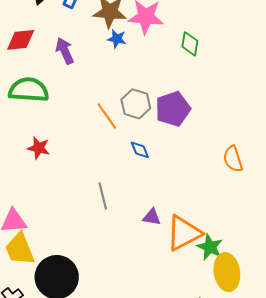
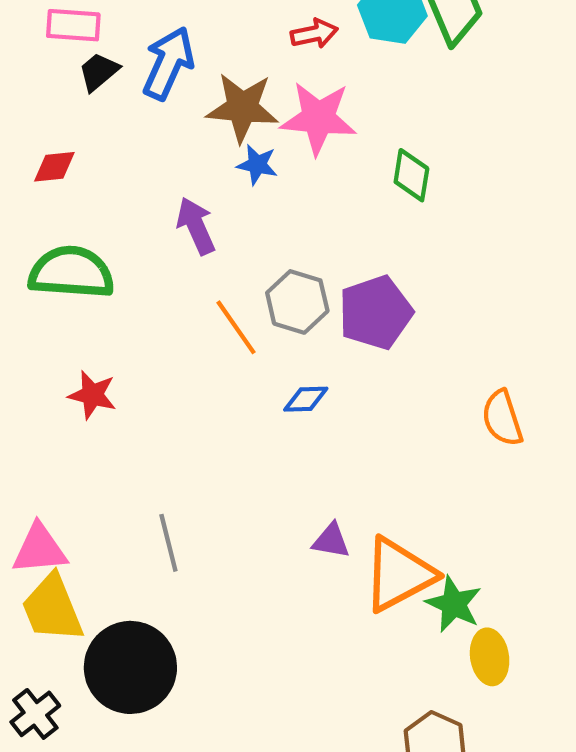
red diamond: (21, 40) -> (54, 167), size x0.7
purple arrow: (65, 51) -> (196, 226), moved
blue diamond: (140, 150) -> (306, 399), turned -70
gray line: (103, 196) -> (168, 543), moved
yellow ellipse: (227, 272) -> (490, 657), size x0.7

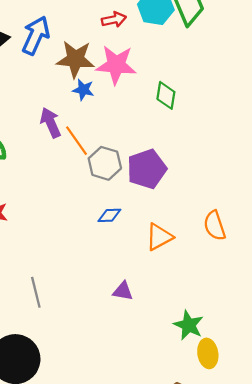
orange line: (236, 327) -> (77, 141), moved
orange triangle: (399, 574) -> (159, 237), moved, size x0.7

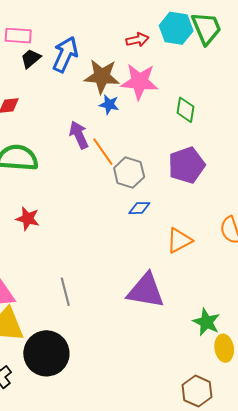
purple pentagon: (147, 169) -> (187, 165), moved
blue diamond: (109, 215) -> (139, 208), moved
purple triangle: (123, 291) -> (146, 291), size x2.0

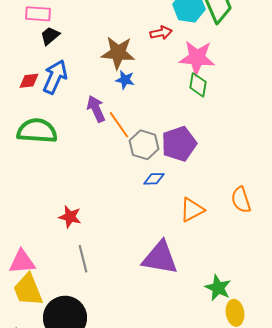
red arrow: (137, 40) -> (161, 33), moved
blue arrow: (65, 54) -> (55, 77), moved
pink star: (139, 82) -> (197, 58), moved
purple pentagon: (187, 165) -> (179, 144), moved
red star: (28, 219) -> (70, 217), moved

